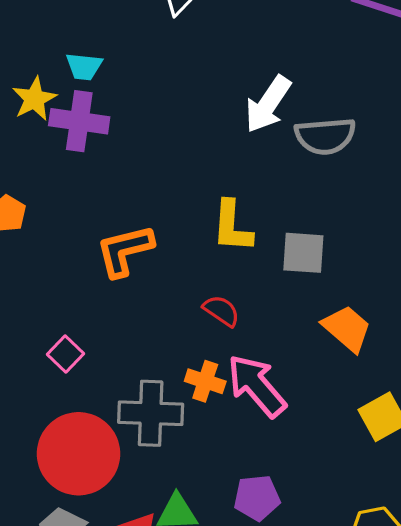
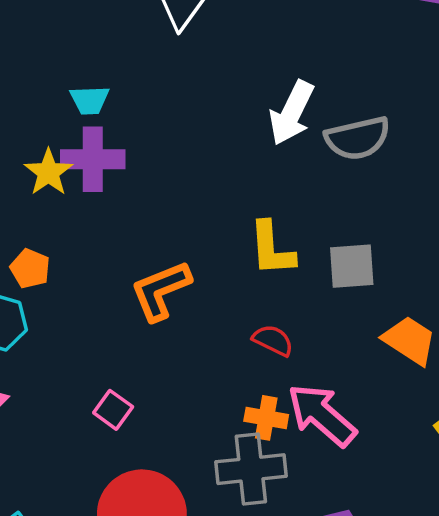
yellow star: (34, 99) -> (48, 172), moved
gray cross: (151, 413) -> (251, 469), moved

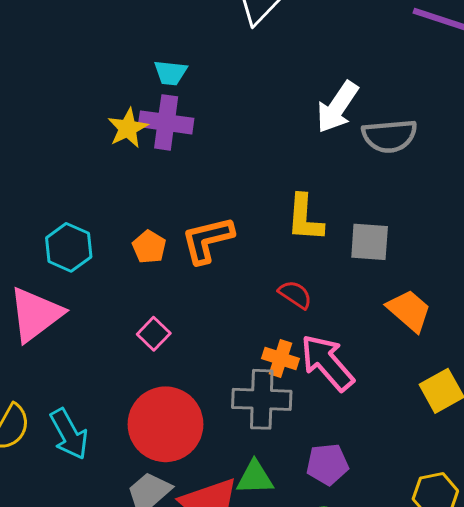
orange pentagon: (30, 269) -> (149, 247), moved

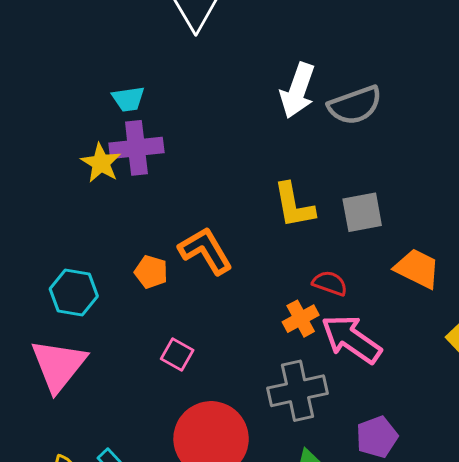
orange L-shape: (207, 240) -> (205, 251), turned 88
red semicircle: (295, 295) -> (330, 283), moved
orange cross: (280, 358) -> (301, 319), moved, turned -32

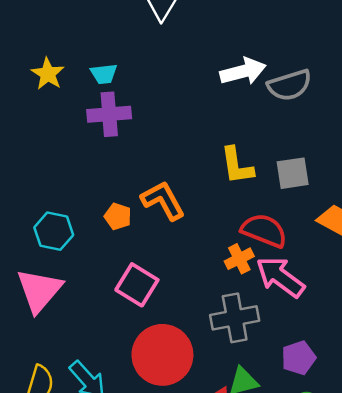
white arrow: (298, 90) -> (243, 71), turned -126
yellow star: (101, 163) -> (48, 74), moved
red semicircle: (330, 283) -> (264, 230), size x1.6
pink square: (177, 354) -> (137, 285), size x1.6

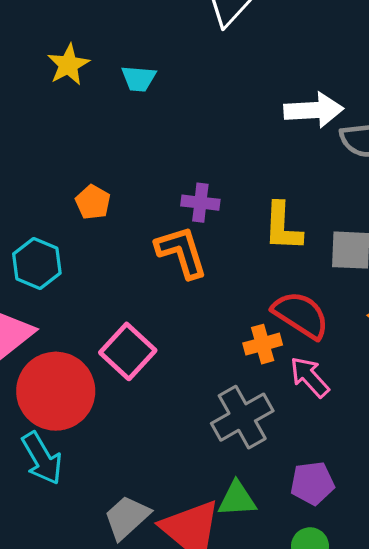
purple cross: (109, 114) -> (200, 203), moved, size x0.7
orange pentagon: (118, 216) -> (93, 202), moved
pink arrow: (280, 277) -> (310, 377), size x0.7
gray cross: (235, 318) -> (242, 417), turned -30
red circle: (162, 355) -> (56, 391), moved

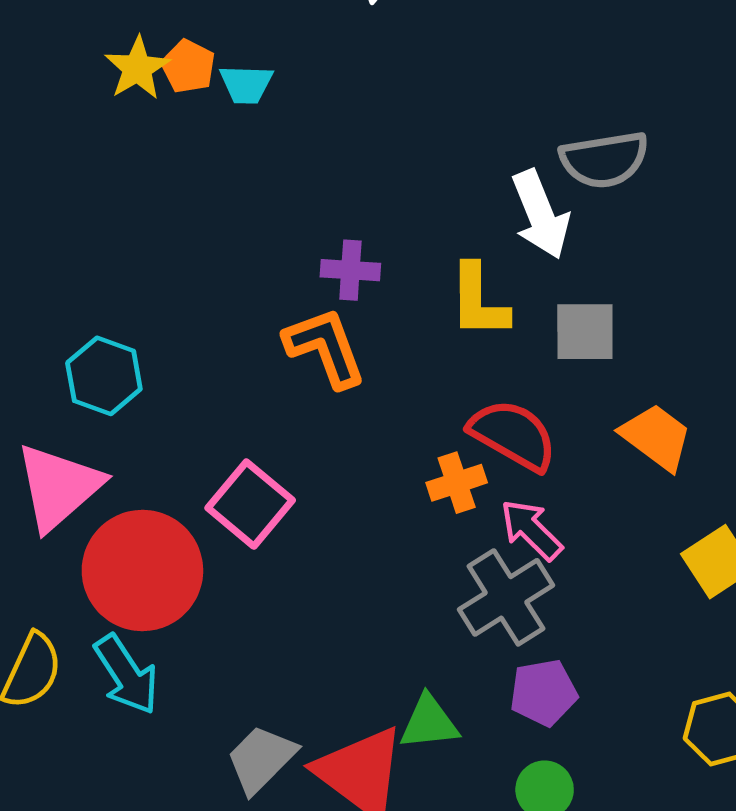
white arrow: (314, 110) -> (540, 215), moved, turned 74
orange pentagon: (93, 202) -> (188, 66), moved
gray cross: (242, 417) -> (506, 597), moved

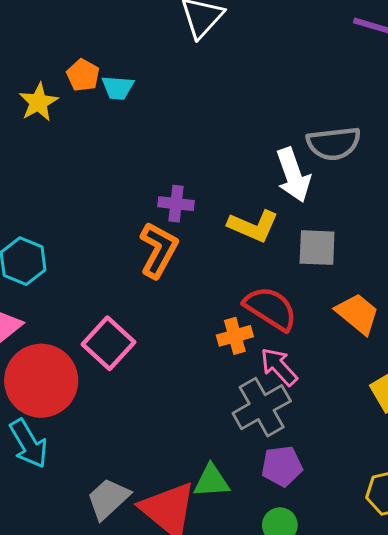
yellow star: (137, 68) -> (38, 102), moved
yellow L-shape: (479, 301) -> (253, 226), turned -69
orange L-shape: (325, 347) -> (159, 250), turned 46

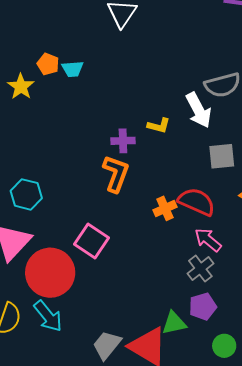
yellow L-shape: (253, 226) -> (159, 126), moved, size x0.7
orange cross: (235, 336) -> (165, 208), moved
gray cross: (262, 407) -> (200, 269), size x0.7
purple pentagon: (282, 466) -> (203, 307), moved

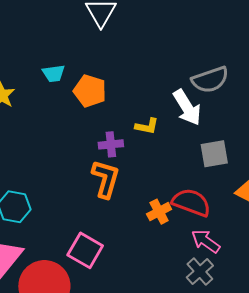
orange pentagon: (48, 64) -> (90, 91), moved, size x1.4

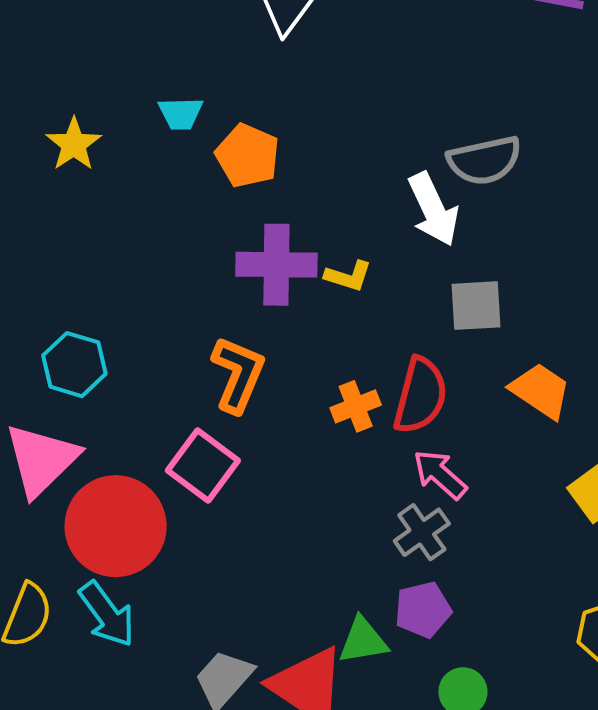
yellow L-shape: (147, 126) -> (348, 276), moved
purple cross: (111, 144) -> (276, 265), size x1.6
orange L-shape: (106, 179) -> (238, 374), moved
red semicircle: (191, 202) -> (420, 396), turned 78

